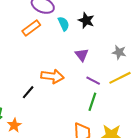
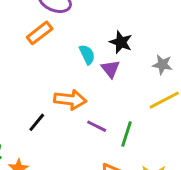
black star: (86, 20) -> (121, 42), moved
cyan semicircle: (64, 24) -> (87, 55), moved
purple line: (93, 81) -> (97, 126), moved

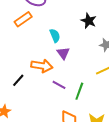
black star: (121, 42) -> (89, 21), moved
purple triangle: (110, 69) -> (63, 53), moved

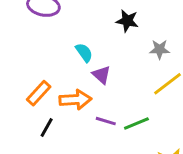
orange rectangle: (23, 19) -> (39, 93), moved
green line: (79, 91) -> (136, 124), turned 60

